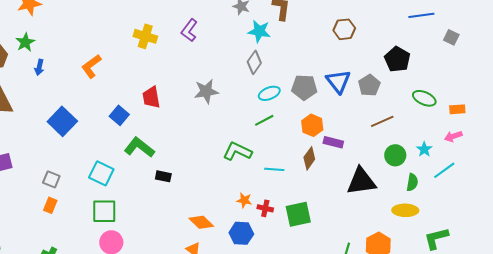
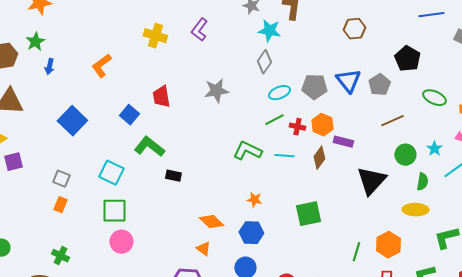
cyan line: (274, 169) -> (284, 156), moved
black triangle: (361, 181) -> (371, 181), turned -40
red cross: (265, 208) -> (297, 127), moved

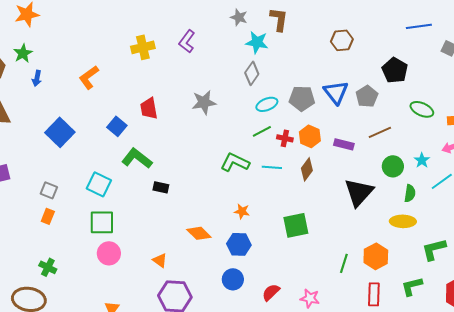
yellow cross: (155, 36) -> (143, 47), turned -30
purple rectangle: (343, 142) -> (344, 144), moved
orange triangle: (203, 249) -> (160, 260), moved

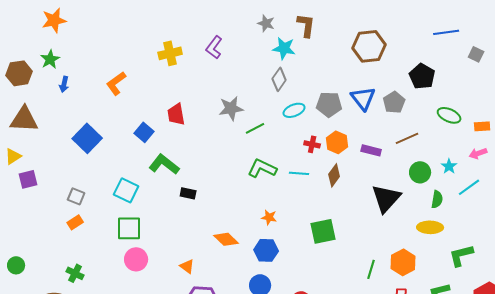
brown hexagon: (342, 40) -> (369, 46), size x1.5
green line: (262, 131) -> (255, 128), moved
orange rectangle: (48, 216) -> (75, 222), turned 35

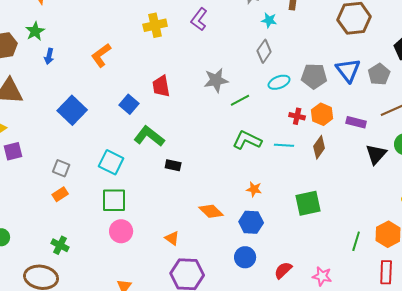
cyan star: (284, 48) -> (269, 20), size x0.7
black triangle: (386, 198) -> (376, 154), moved, size x0.7

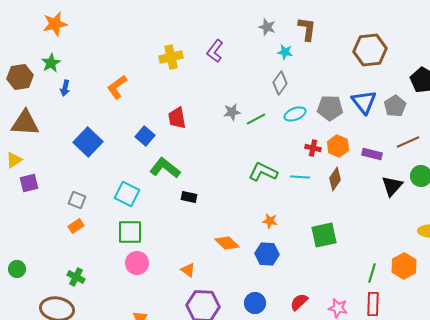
gray star: (216, 80) -> (232, 112), size x0.7
green line: (240, 100) -> (256, 119), moved
blue circle: (245, 257) -> (255, 303), moved
red rectangle: (386, 272) -> (373, 304), moved

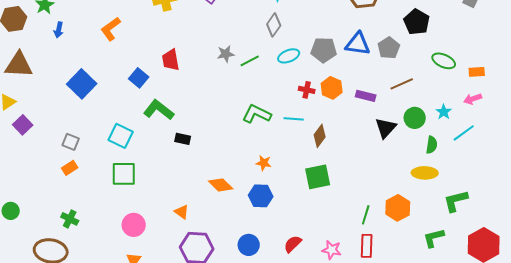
blue triangle: (364, 102) -> (358, 44), turned -44
brown diamond: (335, 179) -> (320, 136), moved
purple square: (29, 183) -> (23, 125), turned -30
pink circle: (137, 263) -> (134, 225), moved

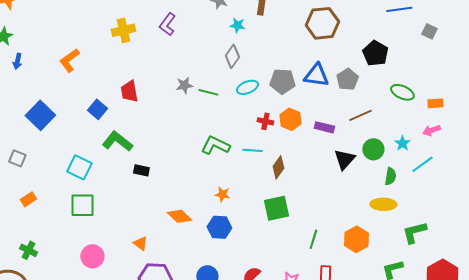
green line: (250, 61) -> (208, 92), turned 42
gray square: (71, 142) -> (17, 158), moved
green line: (366, 215) -> (313, 239), moved

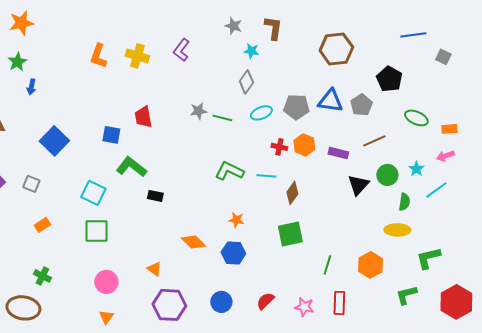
yellow cross: (123, 30) -> (137, 56), turned 30
orange L-shape: (69, 60) -> (98, 56), moved, turned -35
blue square: (97, 109) -> (111, 135), turned -30

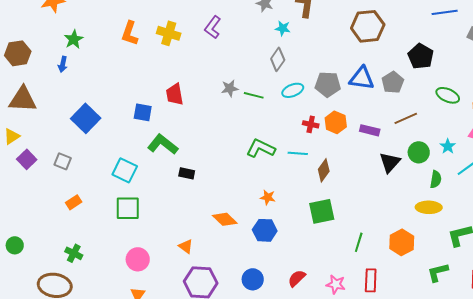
green star: (17, 62) -> (74, 39), moved

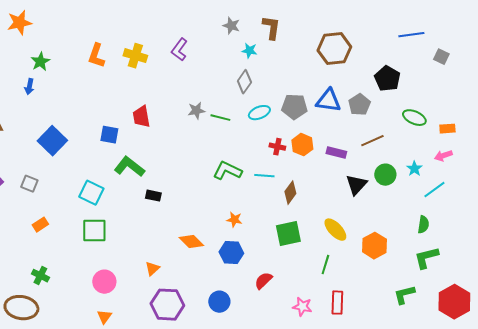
green semicircle: (436, 179) -> (423, 225), moved
yellow ellipse: (429, 207) -> (335, 230), moved, turned 45
orange hexagon: (402, 242) -> (374, 246), moved
orange triangle: (186, 246) -> (152, 269), turned 42
red semicircle: (297, 278) -> (263, 281), moved

